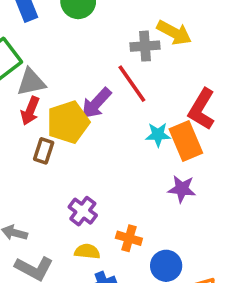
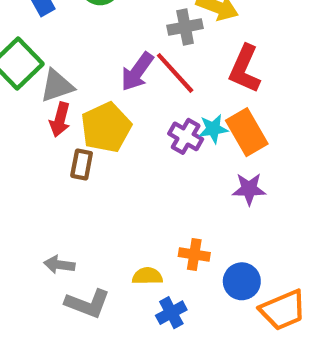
purple arrow: (96, 103) -> (137, 72), moved
red L-shape: (202, 109) -> (245, 69), moved
purple cross: (83, 211) -> (186, 136), moved

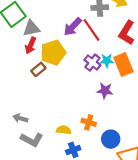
brown rectangle: (82, 164) -> (38, 69), turned 32
purple star: (249, 189) -> (105, 91), moved

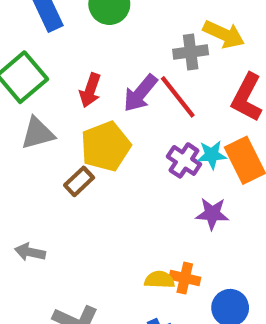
gray triangle: (31, 28) -> (38, 133), moved
red arrow: (31, 45) -> (90, 90), moved
gray arrow: (20, 118) -> (30, 252), moved
yellow semicircle: (64, 130) -> (159, 280), moved

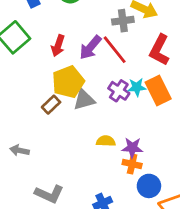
gray triangle: (38, 133) -> (84, 100), moved
purple star: (212, 214) -> (132, 148), moved
orange cross: (185, 278) -> (132, 164), moved
yellow semicircle: (159, 280) -> (106, 141), moved

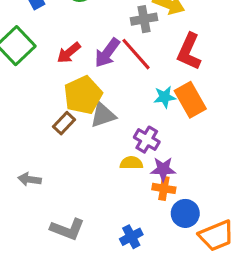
red arrow: (58, 46) -> (69, 53), turned 35
purple cross: (119, 91) -> (147, 140), moved

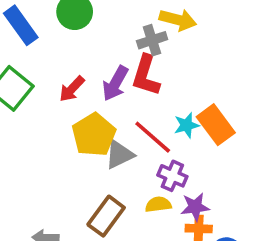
red L-shape: (189, 52) -> (146, 75), moved
red line: (136, 54) -> (153, 137), moved
brown rectangle: (64, 123) -> (106, 216), moved, size x1.5

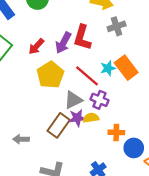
gray cross: (152, 40) -> (117, 26), moved
gray triangle: (119, 155) -> (73, 100), moved
purple star: (195, 207) -> (77, 118), moved

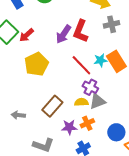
red arrow: (36, 46) -> (26, 35), moved
yellow pentagon: (50, 75) -> (36, 64), moved
gray triangle: (73, 100) -> (97, 101), moved
purple star: (77, 118) -> (69, 127), moved
orange cross: (116, 132) -> (87, 123), moved, turned -32

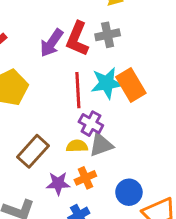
gray cross: (112, 24) -> (108, 35), moved
cyan star: (100, 60) -> (107, 83), size x1.5
red line: (81, 65) -> (78, 90), turned 40

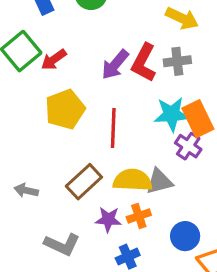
red line: (78, 90) -> (113, 128), moved
purple cross: (91, 124) -> (188, 146), moved
yellow semicircle: (77, 146) -> (133, 180), size x1.6

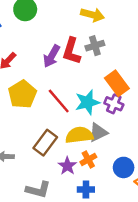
cyan star: (172, 114) -> (87, 102), moved
red line: (113, 128) -> (59, 101), turned -32
purple star: (108, 219) -> (67, 166), turned -30
blue cross: (128, 257) -> (86, 190), turned 35

